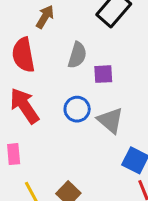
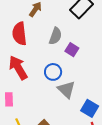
purple square: (103, 74) -> (72, 50), turned 32
gray triangle: (110, 120) -> (66, 89), moved

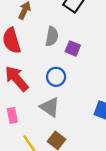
gray triangle: (66, 89) -> (50, 107), moved

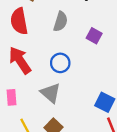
purple square: (73, 48) -> (94, 36), moved

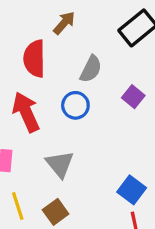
blue circle: (60, 63) -> (75, 105), moved

